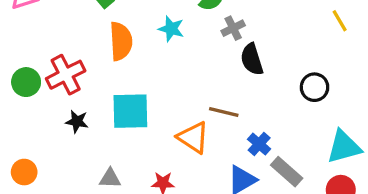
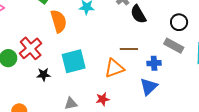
orange triangle: (193, 137) -> (114, 68), turned -40
blue cross: (259, 144) -> (154, 63), turned -32
gray rectangle: (287, 172) -> (174, 46), moved

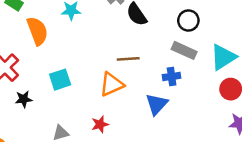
cyan square: (74, 61) -> (60, 80), size x0.7
blue cross: (154, 63) -> (172, 76), moved

